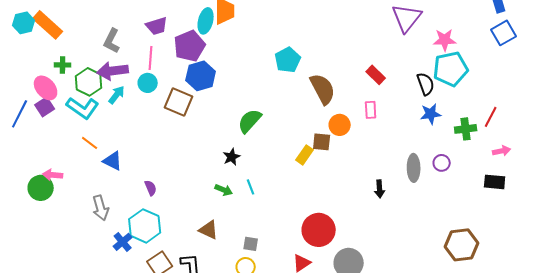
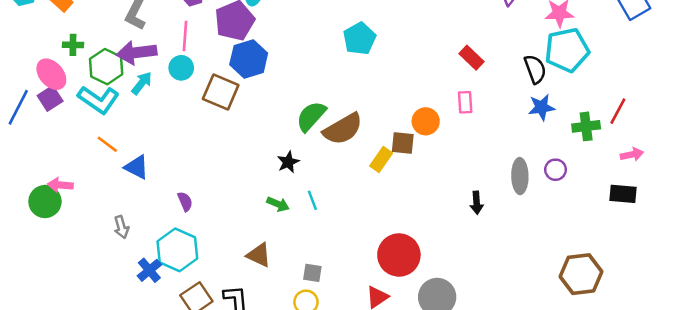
brown semicircle: (323, 89) -> (343, 129), moved, turned 88
gray arrow: (101, 208) -> (121, 227), size x0.7

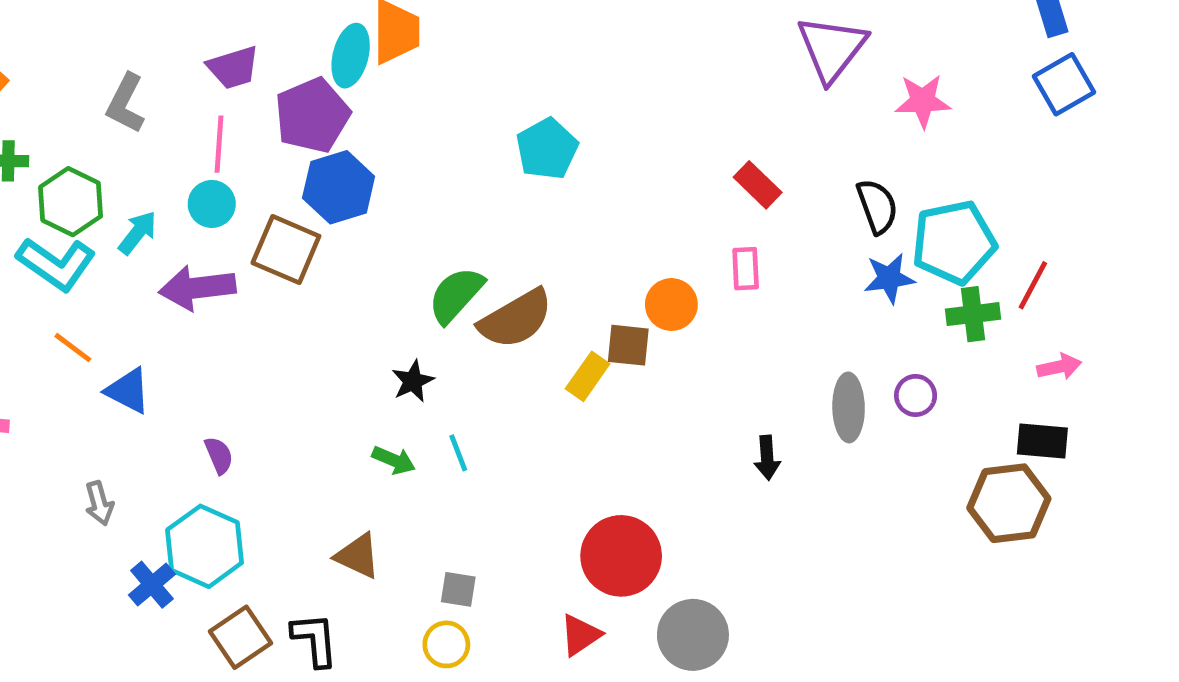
cyan pentagon: (567, 50) -> (954, 242), moved
purple arrow: (137, 53) -> (197, 288), moved
brown hexagon: (581, 274) -> (1009, 503), moved

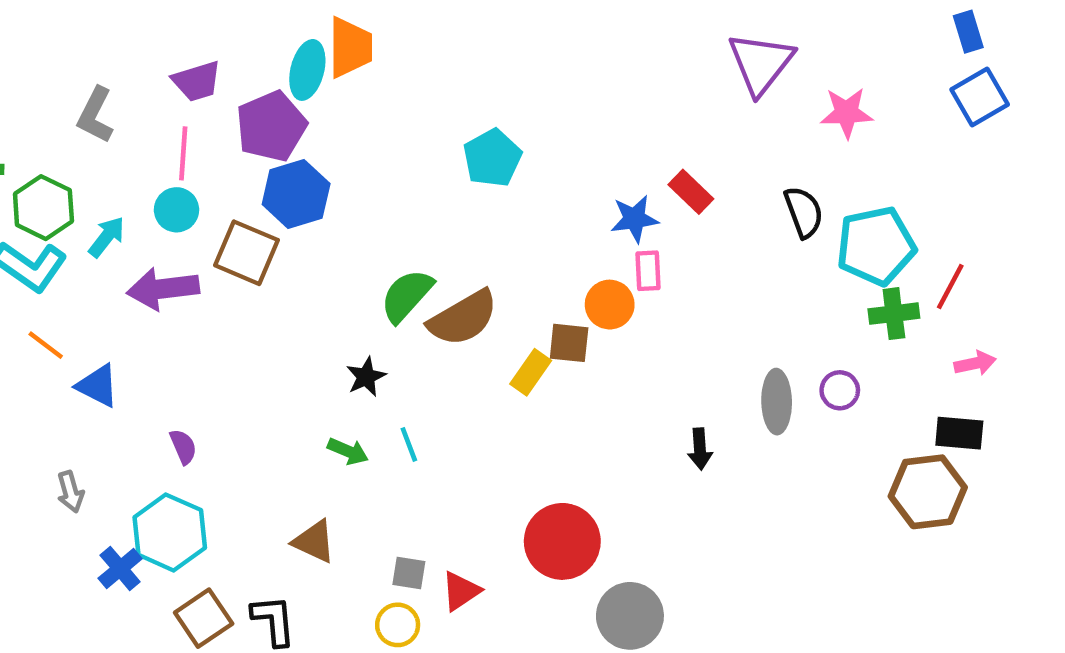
pink rectangle: (746, 269) -> (648, 271), moved
blue star: (889, 278) -> (634, 219), moved
red triangle: (580, 635) -> (461, 591), moved

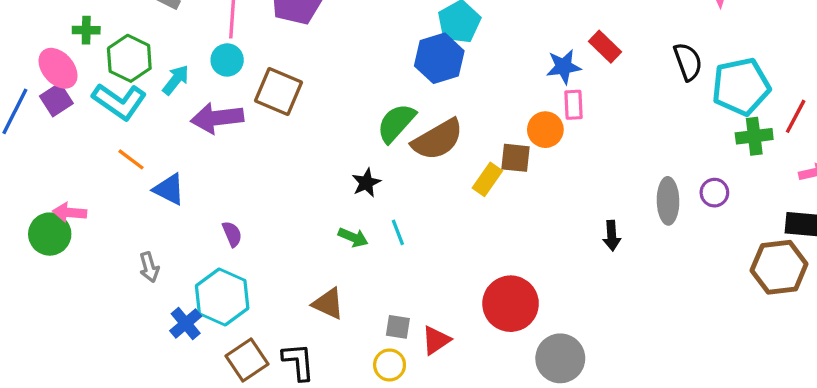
blue hexagon: (296, 194) -> (439, 58), moved

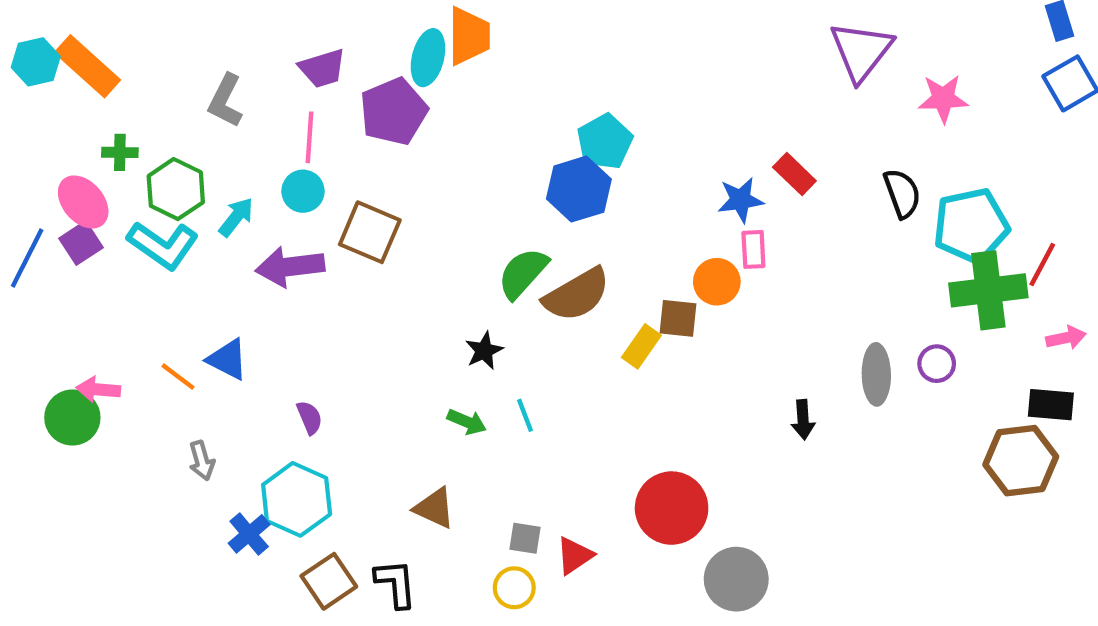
green cross: (754, 136) -> (988, 290), size x1.6
orange line: (131, 159) -> (178, 377), moved

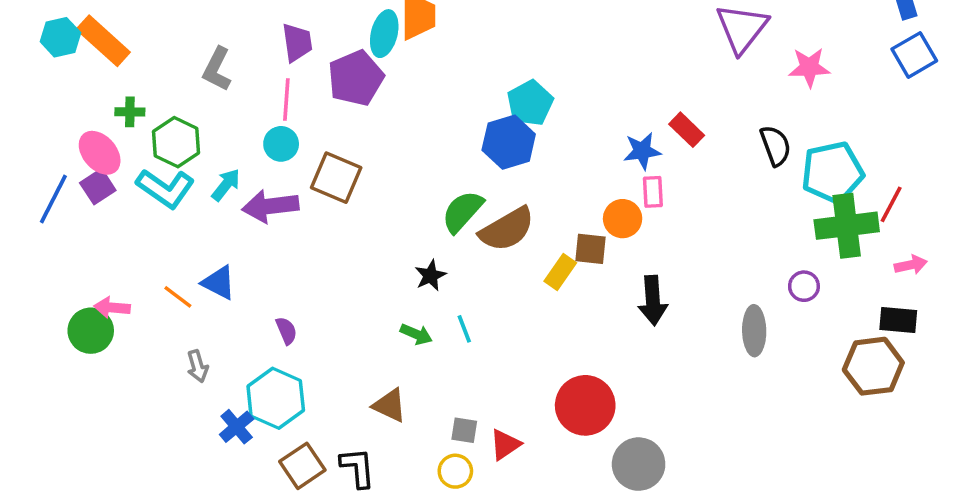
purple trapezoid: (322, 68) -> (297, 43), turned -81
cyan arrow: (236, 217) -> (226, 185), moved
gray ellipse: (876, 374) -> (754, 331), moved
black arrow: (803, 420) -> (653, 300), moved, size x1.5

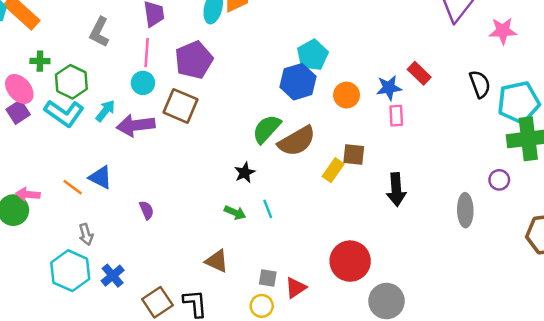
purple pentagon: (356, 78) -> (194, 60), moved
orange circle: (623, 219) -> (347, 95), moved
cyan hexagon: (276, 398) -> (70, 271), moved

